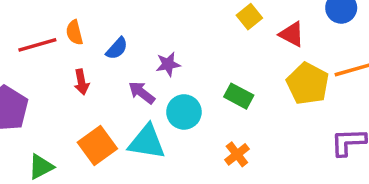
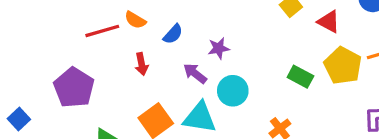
orange semicircle: (74, 32) -> (135, 20), turned -45
green rectangle: (239, 96) -> (300, 77), moved

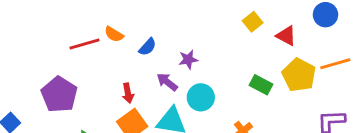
red arrow: (142, 64) -> (128, 93), moved

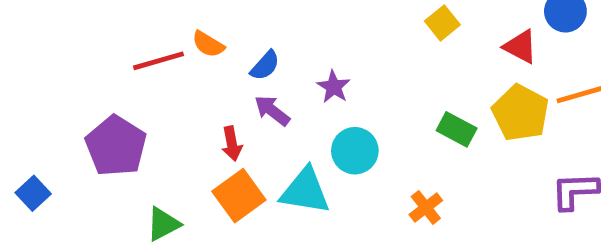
red triangle: (286, 36) -> (520, 47), moved
purple star: (188, 60) -> (334, 87), turned -30
purple arrow: (167, 82) -> (272, 110), moved

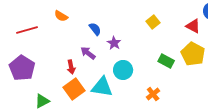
yellow square: (442, 23) -> (153, 22), moved
orange semicircle: (208, 44) -> (61, 16), moved
red line: (159, 61) -> (27, 30), moved
blue semicircle: (265, 66) -> (95, 29), moved, turned -80

